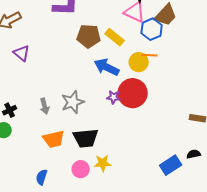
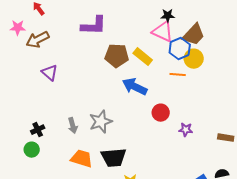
yellow circle: (139, 62) -> (194, 59), moved
red circle: (133, 93) -> (161, 113), size x0.6
purple star: (114, 97) -> (186, 130), moved
orange trapezoid: (54, 139) -> (82, 159), turned -150

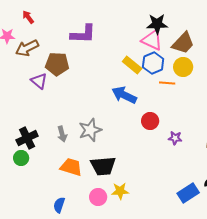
black star: (168, 16) -> (157, 24), size x1.5
blue hexagon: (180, 49) -> (153, 63), moved
brown pentagon: (117, 56) -> (57, 64), moved
black cross: (38, 130) -> (27, 138), size x1.5

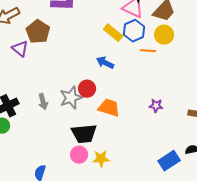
brown pentagon: (57, 64) -> (38, 32), turned 30
blue arrow: (124, 95) -> (105, 63), size x0.7
red circle: (150, 121) -> (87, 89), moved
orange trapezoid: (71, 167) -> (109, 108), moved
pink circle: (98, 197) -> (79, 155), moved

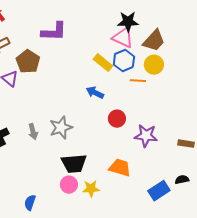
red circle: (87, 89) -> (117, 119), moved
purple star: (156, 106) -> (146, 136), size x1.6
orange trapezoid: (109, 108) -> (120, 168), moved

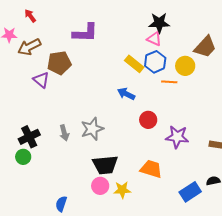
pink triangle: (123, 38) -> (154, 39), size x0.7
brown trapezoid: (154, 41) -> (205, 47), moved
brown pentagon: (28, 62) -> (59, 63), turned 30

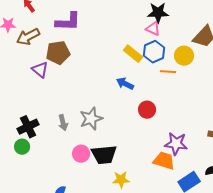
purple L-shape: (85, 33) -> (68, 22), moved
purple star: (177, 137) -> (176, 144), moved
orange trapezoid: (151, 169) -> (164, 161), moved
pink circle: (100, 186) -> (81, 154), moved

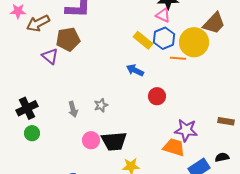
yellow circle: (184, 56) -> (194, 42), size x1.5
gray star: (91, 119) -> (101, 105), size x0.6
black cross: (28, 127) -> (27, 108), moved

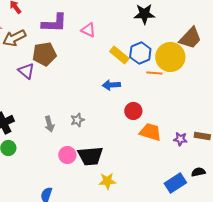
pink triangle: (163, 15) -> (88, 30), moved
blue arrow: (135, 70) -> (111, 85), turned -30
purple star: (186, 130) -> (180, 139), moved, size x0.6
orange trapezoid: (174, 147) -> (150, 132), moved

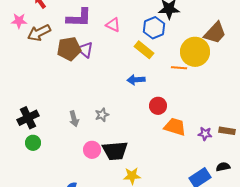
blue hexagon: (140, 53) -> (154, 28), moved
purple triangle: (26, 71) -> (85, 50), moved

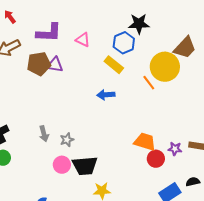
purple triangle: (85, 50) -> (55, 65), turned -30
orange line: (179, 68) -> (149, 83), turned 49
red circle: (158, 106) -> (156, 159), moved
gray star: (102, 115) -> (67, 140), moved

